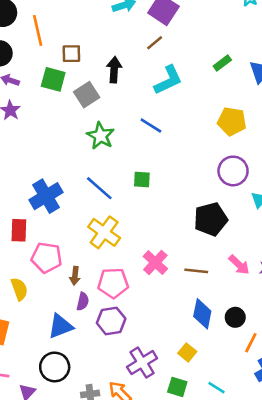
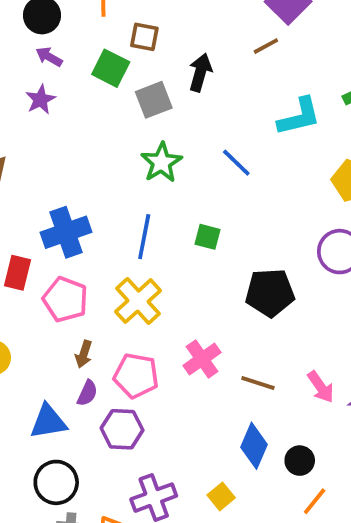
cyan L-shape: (168, 80) -> (299, 117), moved
blue line: (99, 188) -> (144, 237), turned 48
black pentagon: (211, 219) -> (270, 293), moved
pink pentagon: (46, 258) -> (65, 299), moved
black circle: (55, 367) -> (56, 482), moved

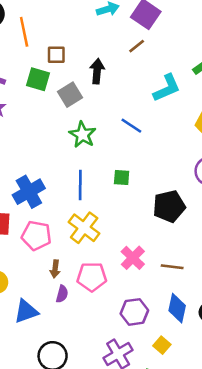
blue triangle: (48, 422) -> (26, 311), moved
purple hexagon: (122, 429) -> (134, 312), moved

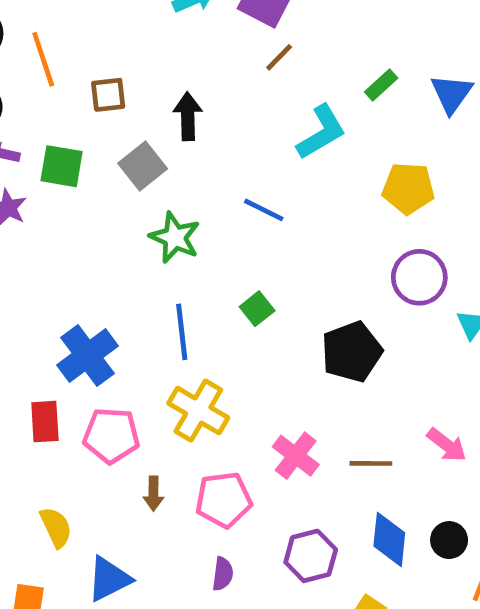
brown line: (137, 46) -> (279, 57), moved
green square: (38, 79) -> (62, 166), moved
green square: (122, 178) -> (257, 309), turned -36
purple semicircle: (62, 294) -> (223, 574), moved

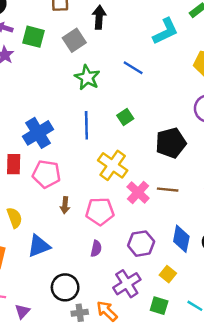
yellow cross: (198, 411) -> (113, 165), moved
brown line: (371, 463) -> (168, 190), moved

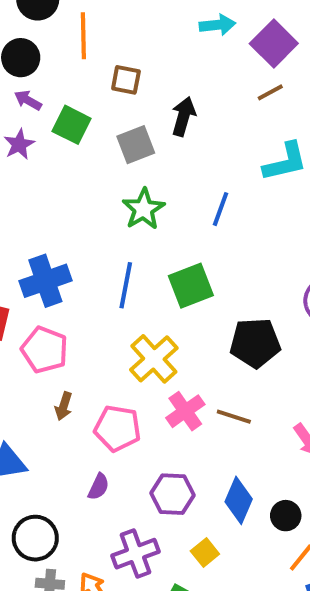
blue line: (133, 68) -> (221, 209), turned 66
green square: (125, 117) -> (191, 286), size x1.6

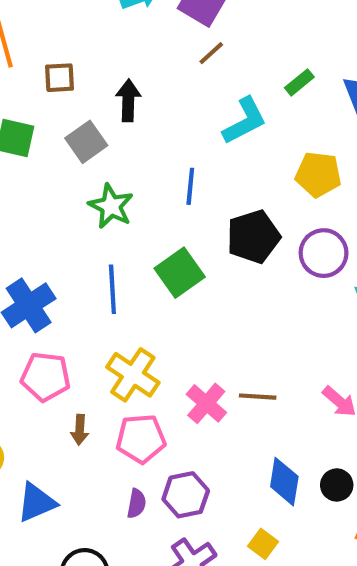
black pentagon: (255, 343) -> (253, 237), moved
yellow cross: (154, 359) -> (133, 375), moved
purple hexagon: (172, 494) -> (186, 495), moved

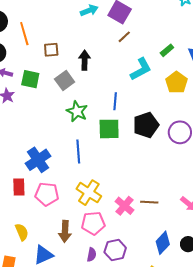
yellow pentagon: (318, 174) -> (176, 82), moved, turned 30
green square: (180, 273) -> (109, 129), moved, turned 35
brown arrow: (80, 430) -> (65, 231), moved, size x1.5
blue diamond: (284, 482) -> (163, 243), turned 35

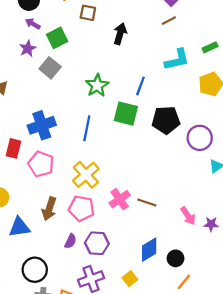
green square: (30, 79) -> (57, 38), turned 36
gray square: (65, 80) -> (50, 68), moved, turned -30

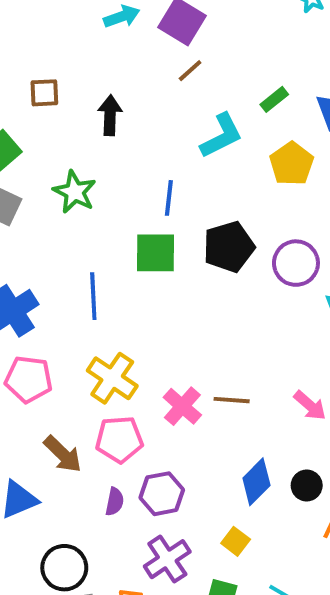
green star: (97, 85) -> (75, 192), moved
brown arrow: (49, 209) -> (63, 454), turned -50

